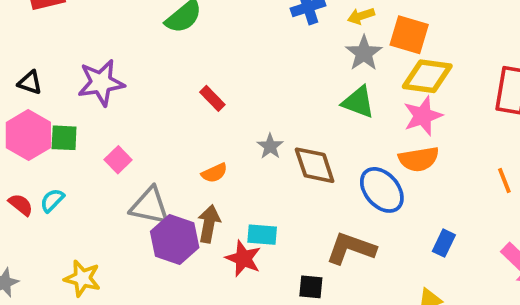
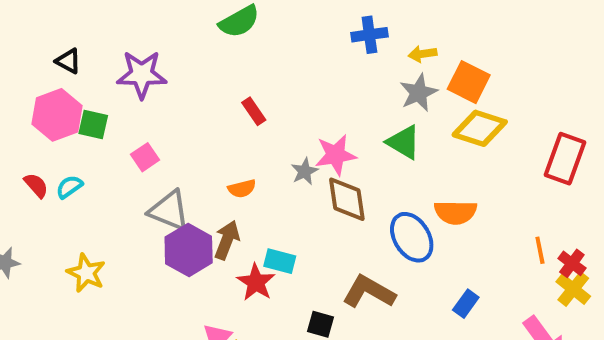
pink star: (423, 116) -> (336, 155), moved

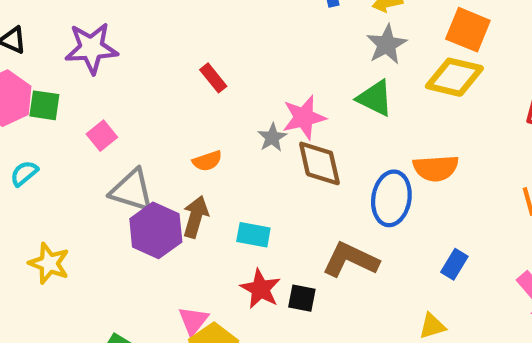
orange square: (469, 82) -> (468, 30), moved
blue ellipse: (412, 237) -> (391, 198), turned 45
red star: (256, 282) -> (260, 289), moved

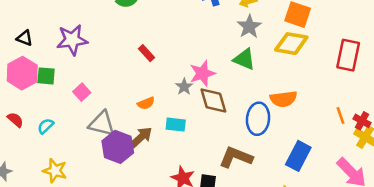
cyan semicircle: (24, 173) -> (46, 126), moved
brown arrow: (196, 217) -> (141, 137), turned 35
cyan rectangle: (253, 235) -> (176, 125), moved
blue rectangle: (454, 264) -> (298, 156), size x1.6

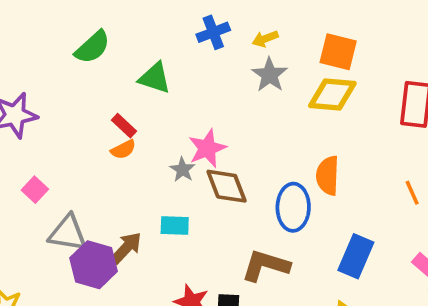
green triangle: (244, 59) -> (155, 78), moved
orange semicircle: (283, 99) -> (328, 176), turned 104
orange semicircle: (146, 103) -> (123, 149), moved

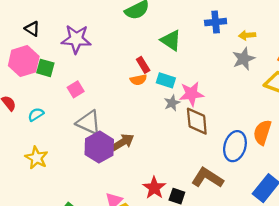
cyan rectangle: (175, 225) -> (166, 80), moved

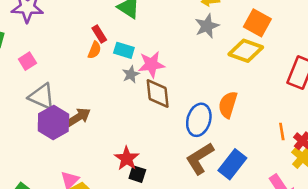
orange semicircle: (138, 80) -> (94, 50), turned -56
brown L-shape: (207, 178) -> (200, 158), moved, turned -64
red star: (154, 188) -> (127, 158), moved

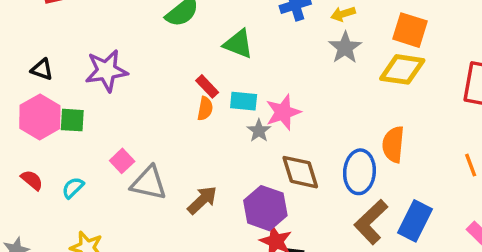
pink square: (27, 61) -> (122, 161), moved
brown diamond: (158, 94) -> (300, 172), moved
purple hexagon: (53, 123) -> (265, 208), moved

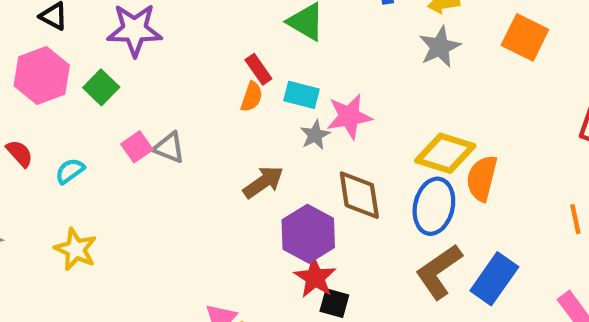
yellow diamond: (402, 69) -> (445, 153), moved
green square: (72, 120) -> (101, 87), moved, turned 32
gray triangle: (149, 183) -> (169, 148), moved, size x0.7
brown arrow: (202, 200) -> (263, 182), moved

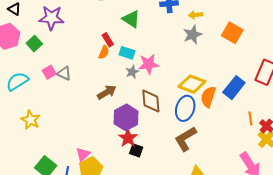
cyan semicircle: (70, 171) -> (17, 81), size x1.6
yellow star: (76, 249) -> (31, 120), moved
blue rectangle: (494, 279) -> (234, 88), moved

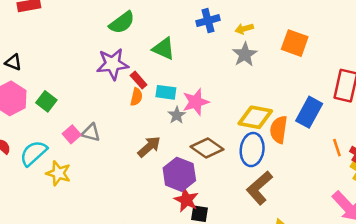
purple star: (51, 18) -> (112, 64), moved
brown diamond: (151, 101) -> (207, 148), turned -40
yellow star: (31, 120) -> (58, 173), moved

